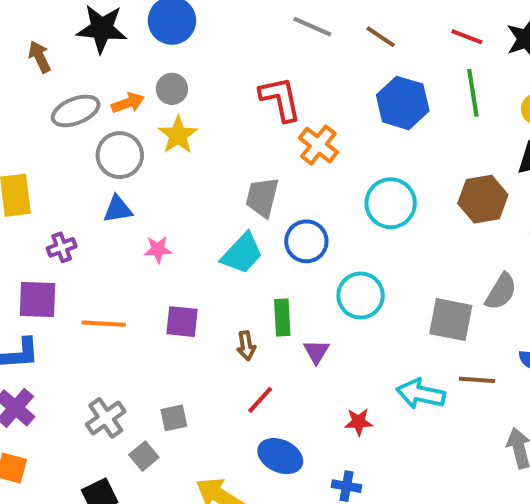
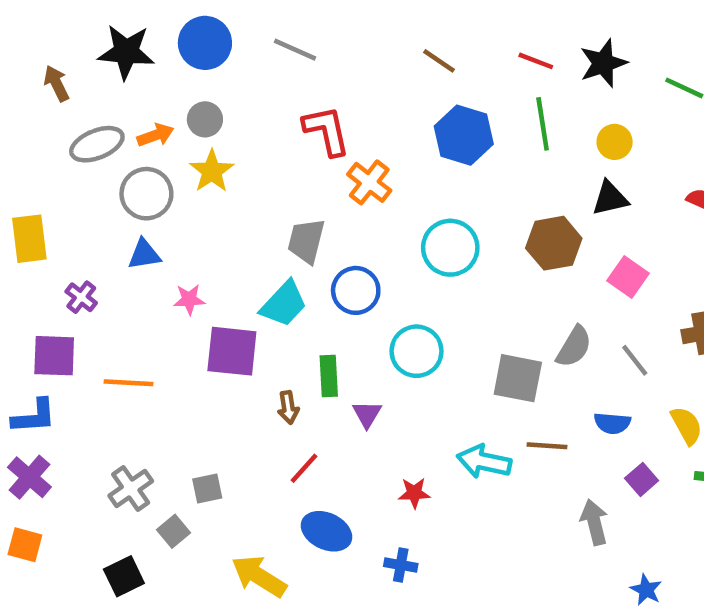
gray line: (312, 27) -> (295, 50), moved
purple cross: (62, 247) -> (81, 297), turned -32
purple square: (182, 322) -> (232, 351), moved, size x1.4

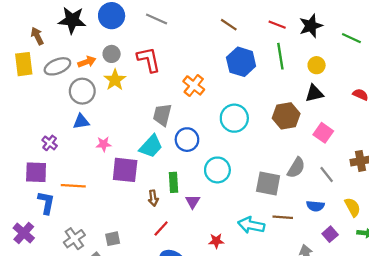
red L-shape: (326, 131) -> (149, 60), moved
yellow rectangle: (29, 239) -> (24, 64), moved
blue L-shape: (34, 416) -> (46, 203), moved, turned -75

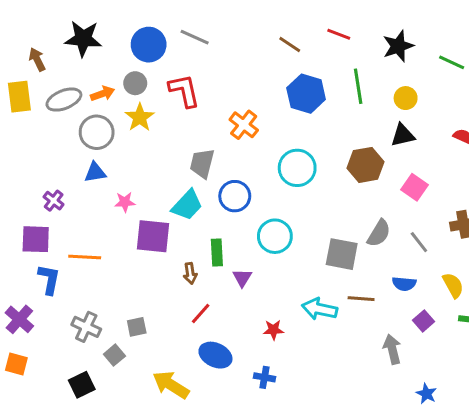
blue circle: (112, 16) -> (149, 45), moved
red line: (277, 25) -> (339, 34), moved
gray cross: (74, 239) -> (86, 327), turned -30

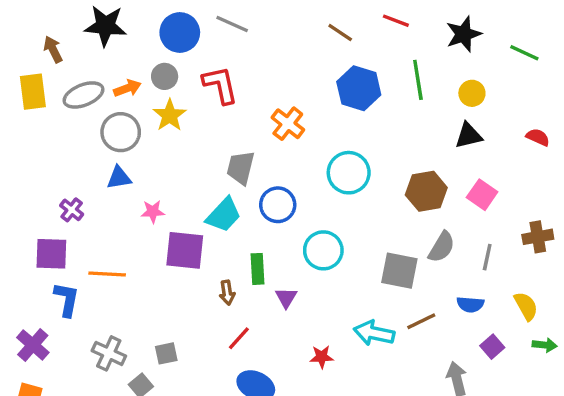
brown hexagon: (366, 165) -> (426, 191), moved
gray line: (419, 242) -> (487, 257), turned 50
brown line: (361, 299) -> (421, 321), turned -30

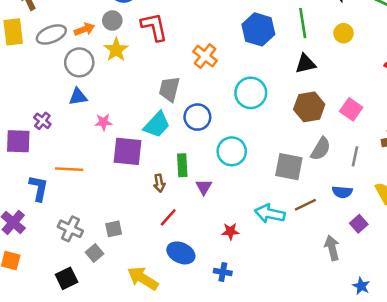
black triangle: (469, 136) -> (305, 64), moved
purple square: (51, 254) -> (18, 141), moved

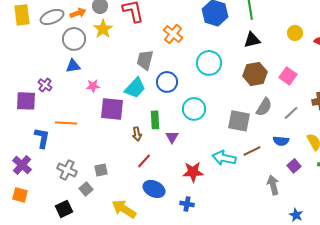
yellow circle: (343, 33) -> (295, 33), moved
gray line: (355, 156) -> (291, 113), turned 35
red star: (230, 231) -> (193, 172), size x1.5

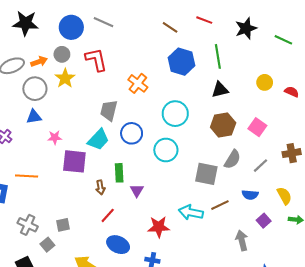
cyan circle: (194, 109) -> (166, 150), moved

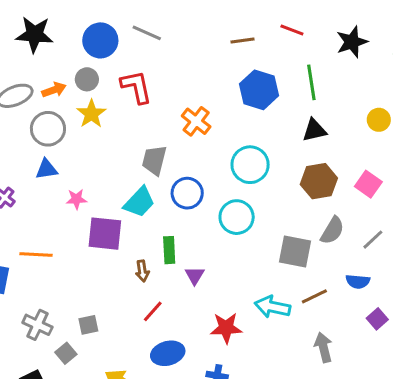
brown line: (170, 27) -> (243, 40), turned -42
gray arrow: (242, 240) -> (323, 347), moved
blue ellipse: (118, 245) -> (168, 353), turned -40

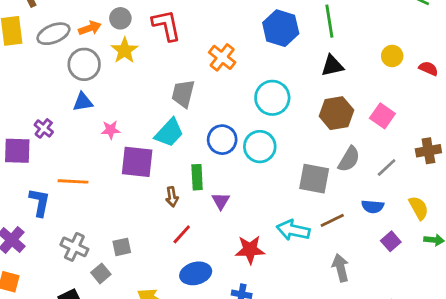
blue circle: (187, 193) -> (222, 140), moved

